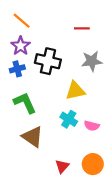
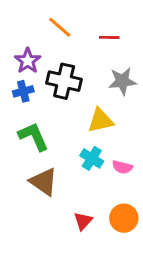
orange line: (22, 21) -> (60, 27), moved

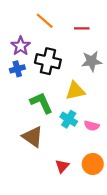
green L-shape: (33, 137) -> (41, 103), moved

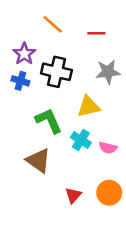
blue cross: (17, 69) -> (20, 81), turned 32

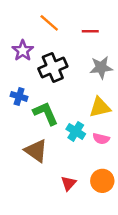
black cross: (56, 72) -> (53, 67), turned -36
blue cross: (20, 81) -> (19, 96), moved
yellow triangle: (89, 107) -> (100, 107), moved

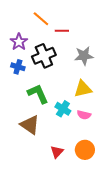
red line: (90, 31) -> (62, 31), moved
blue cross: (19, 96) -> (18, 67), moved

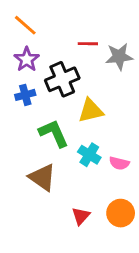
orange line: (41, 19) -> (25, 25), moved
gray star: (84, 56) -> (119, 57), moved
blue cross: (18, 67) -> (25, 95), turned -32
yellow triangle: (83, 89) -> (91, 111), moved

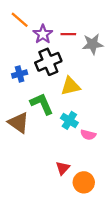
purple star: (27, 59) -> (43, 34), moved
pink semicircle: (119, 163) -> (88, 135), moved
brown triangle: (42, 177) -> (18, 123), moved
orange circle: (121, 213) -> (84, 182), moved

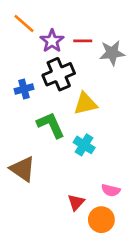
brown triangle: (18, 123) -> (23, 169), moved
pink semicircle: (88, 135) -> (111, 190), moved

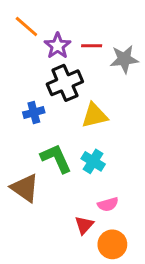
blue cross: (24, 89) -> (34, 112), moved
green L-shape: (51, 125) -> (56, 158), moved
pink semicircle: (111, 190) -> (108, 204), moved, turned -30

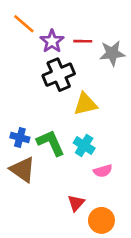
blue cross: (34, 112) -> (20, 137), moved, turned 30
pink semicircle: (108, 204) -> (103, 171), moved

